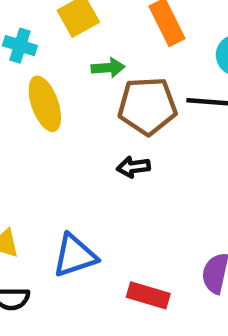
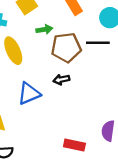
blue triangle: (75, 256) -> (29, 94), moved

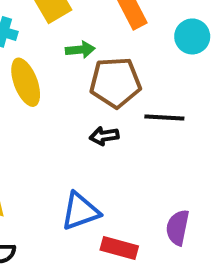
black line: (98, 43) -> (164, 118), moved
blue triangle: (29, 94) -> (80, 211), moved

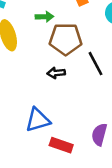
black line: (164, 118) -> (95, 64), turned 55

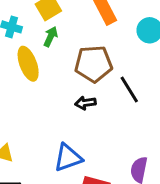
green arrow: (44, 17) -> (51, 37), moved, turned -60

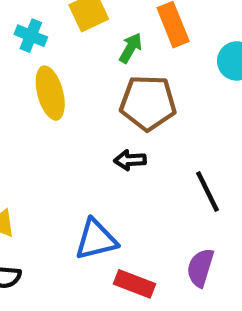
green arrow: (51, 37) -> (131, 48), moved
black line: (129, 89) -> (208, 192), moved

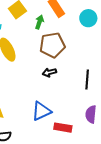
black line: (208, 192) -> (87, 79), turned 42

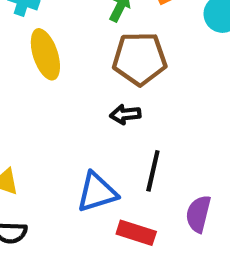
black line: (87, 79) -> (153, 171), moved

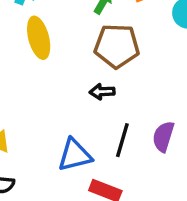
purple semicircle: (198, 214) -> (163, 136), moved

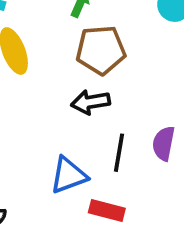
black arrow: (102, 92) -> (91, 102), size x1.4

